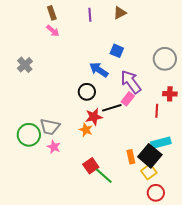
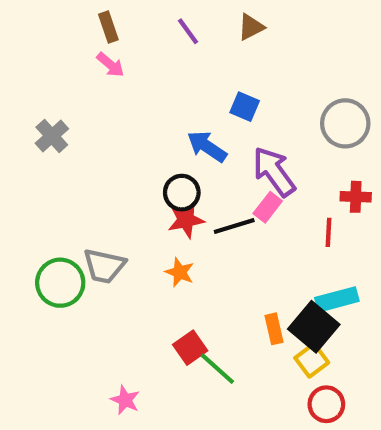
purple line: (90, 15) -> (188, 31), turned -32
red star: (94, 117) -> (186, 220), moved
pink star: (54, 147) -> (125, 400), moved

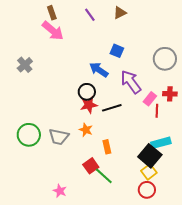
pink arrow: (111, 65) -> (53, 31), size x1.6
pink rectangle: (268, 207) -> (150, 99), moved
gray trapezoid: (104, 266) -> (59, 137), moved
orange rectangle: (274, 329) -> (107, 147), moved
red circle: (326, 404) -> (147, 190), moved

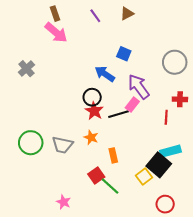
pink rectangle: (150, 99) -> (132, 105), moved
red star: (89, 105) -> (94, 111), turned -30
yellow square: (149, 172) -> (144, 177), moved
red circle: (147, 190) -> (165, 204), moved

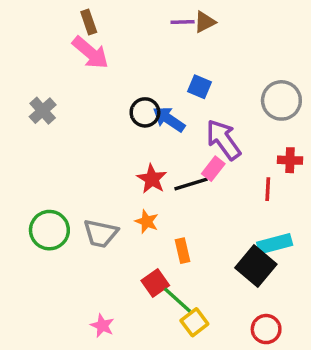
purple line: (95, 16) -> (183, 22), moved, turned -56
black circle: (92, 97) -> (145, 112), moved
yellow square: (144, 177) -> (194, 322), moved

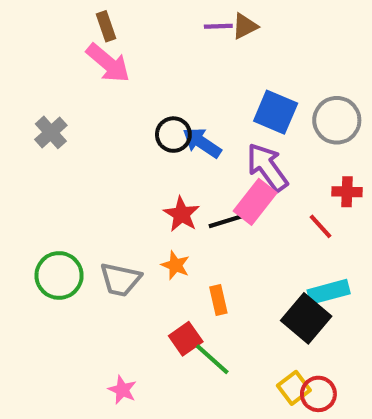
blue square: (200, 87) -> (276, 112), moved, size x1.5
pink rectangle: (213, 169) -> (255, 202), size x1.5
red line: (268, 189) -> (320, 226), turned -45
yellow square: (194, 322) -> (294, 388), moved

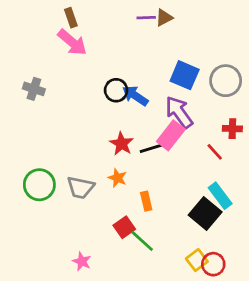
gray cross: (51, 132) -> (34, 89), turned -30
cyan rectangle: (329, 292) -> (220, 196), turned 68

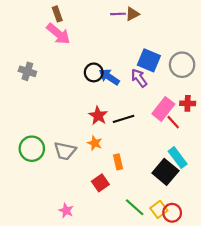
purple arrow: (179, 112) -> (139, 78), moved, size x0.7
pink rectangle: (171, 135) -> (163, 109), moved
green line: (142, 241) -> (135, 207), moved

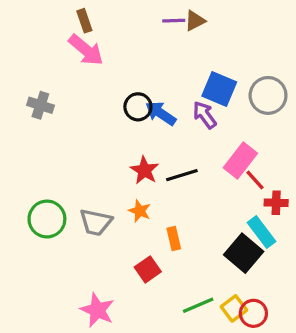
red cross: (188, 103) -> (276, 203), moved
green line: (135, 207) -> (198, 305), turned -65
pink star: (66, 211) -> (97, 310), size x1.5

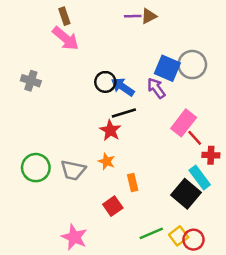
gray circle: (268, 95) -> (192, 65), moved
black line: (182, 175) -> (124, 113), moved

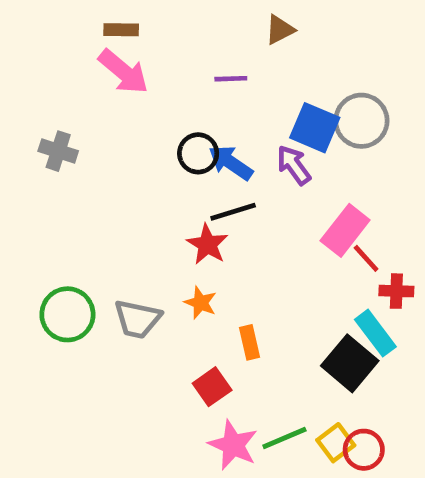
brown rectangle: (64, 16) -> (121, 30), turned -70
purple line: (133, 16) -> (231, 79), moved
pink star: (74, 237) -> (233, 445), moved

